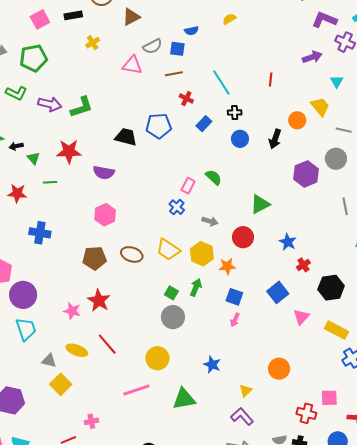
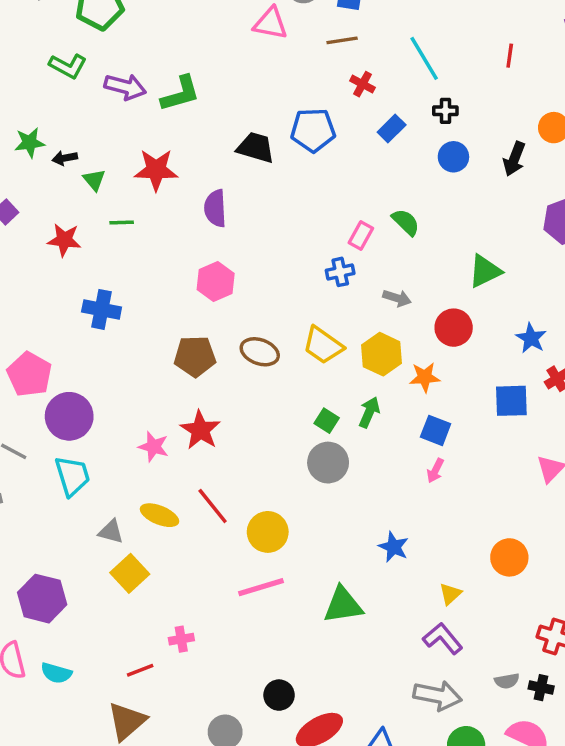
purple semicircle: (104, 173) -> (215, 208), turned 75
blue cross: (177, 207) -> (340, 272), turned 35
blue square: (278, 292) -> (511, 401), moved, turned 35
yellow circle: (157, 358) -> (268, 532), moved

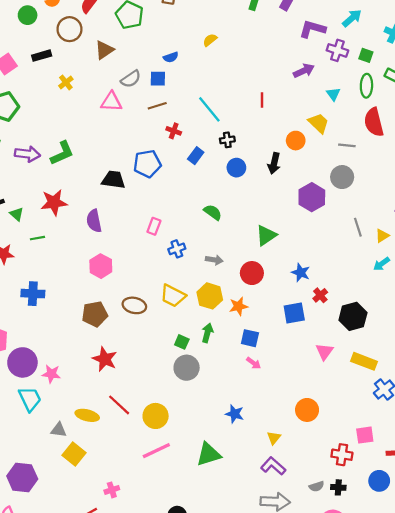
pink rectangle: (361, 236) -> (154, 226), moved
pink star: (154, 447) -> (51, 374), moved
pink arrow: (435, 471) -> (253, 363), turned -72

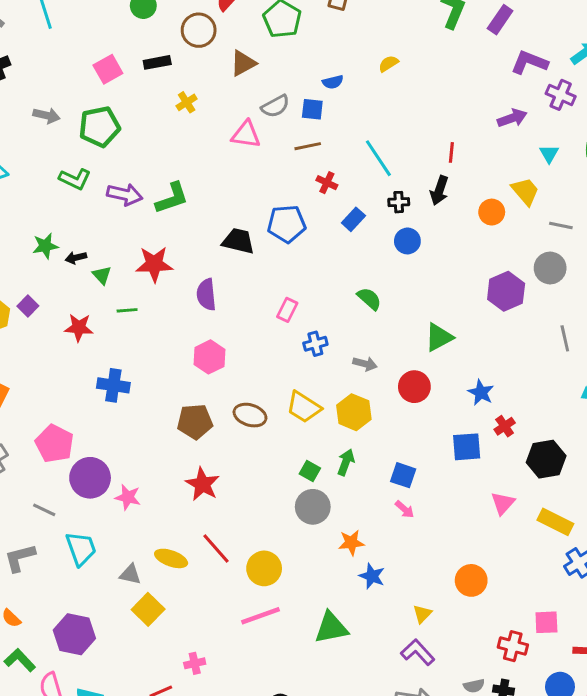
black arrow: (274, 163) -> (439, 190), moved
orange star: (239, 306) -> (351, 543), moved
cyan trapezoid: (30, 399) -> (81, 549), moved

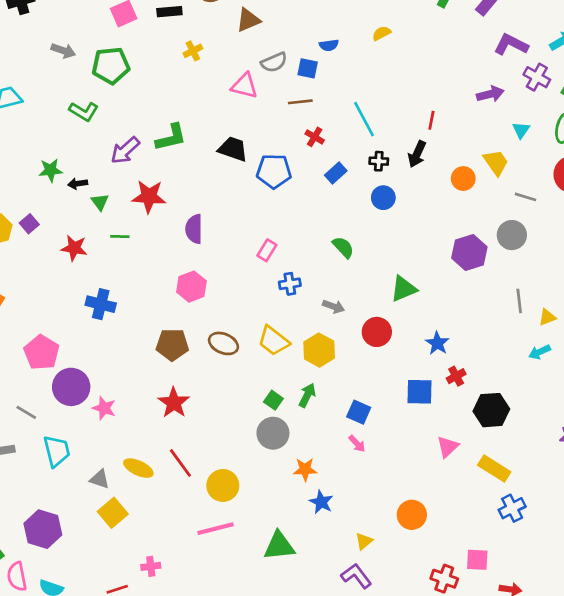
purple arrow: (125, 195) -> (125, 150), moved, turned 120
black trapezoid: (238, 241) -> (233, 149), moved

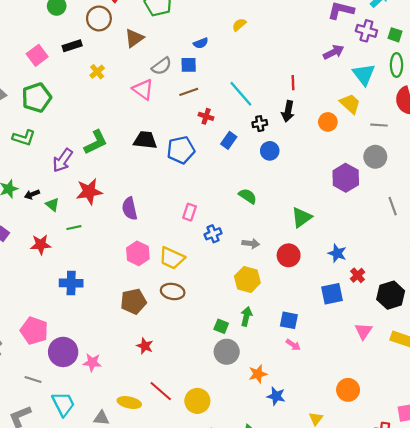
pink triangle: (245, 86) -> (143, 89), turned 35
cyan triangle: (521, 130) -> (364, 74), size x1.6
yellow trapezoid: (274, 341) -> (172, 258), moved
red star: (174, 403) -> (145, 346), size x0.7

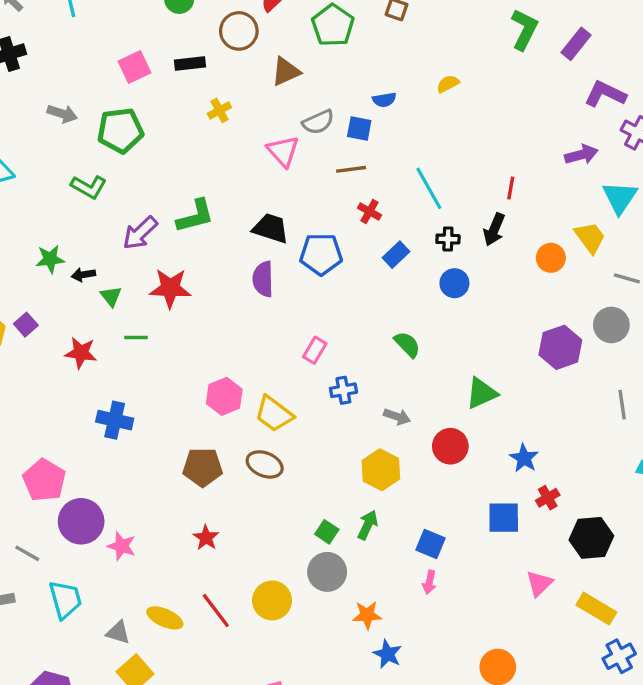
purple semicircle: (130, 209) -> (263, 279), moved
pink arrow: (293, 345) -> (429, 582), turned 56
yellow circle: (197, 401) -> (272, 600), moved

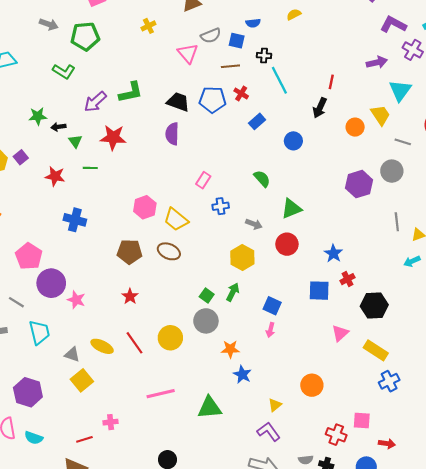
black cross: (448, 239) -> (264, 56), moved
blue pentagon: (321, 254) -> (213, 100), moved
green triangle: (482, 393) -> (291, 209), moved

